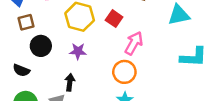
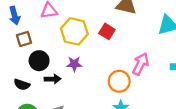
pink arrow: (134, 43) -> (141, 64), moved
black arrow: (70, 82) -> (53, 79), moved, turned 84

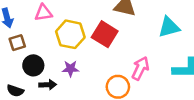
red square: (107, 31) -> (105, 34), size x1.5

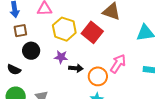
black arrow: (48, 85) -> (76, 68), moved

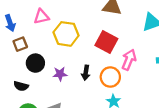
red square: (92, 32) -> (106, 42), moved
purple star: (61, 57) -> (60, 74), moved
black arrow: (76, 68) -> (86, 73), turned 104

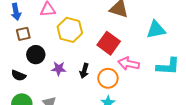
pink arrow: (129, 60) -> (129, 64), turned -108

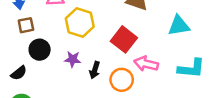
purple star: (59, 69) -> (73, 59), moved
black semicircle: (19, 76) -> (19, 73), turned -64

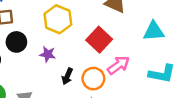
pink arrow: (146, 64) -> (118, 65), turned 125
black arrow: (95, 70) -> (67, 76), moved

